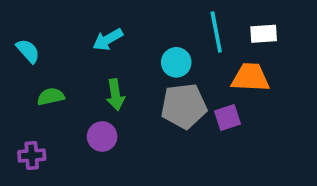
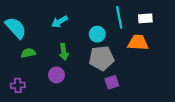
cyan semicircle: (28, 51) -> (16, 28), size x1.6
purple square: (228, 117) -> (112, 82), moved

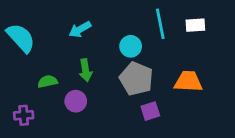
orange trapezoid: (138, 42) -> (188, 81), moved
green semicircle: (28, 53) -> (48, 81), moved
gray pentagon: (101, 58) -> (136, 79), turned 30

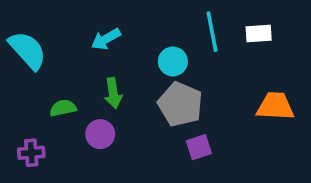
orange trapezoid: (188, 81) -> (275, 106), moved

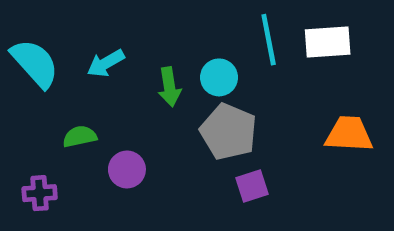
white rectangle: (259, 33) -> (328, 42), size x1.4
cyan arrow: (106, 39) -> (106, 63), moved
green arrow: (113, 93) -> (169, 87), moved

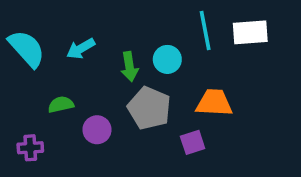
gray pentagon: (228, 132) -> (149, 108), moved
orange trapezoid: (349, 134) -> (214, 103), moved

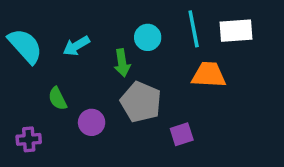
cyan circle: (167, 59) -> (148, 37), moved
orange trapezoid: (214, 103) -> (209, 75), moved
green semicircle: (61, 104) -> (58, 99), turned -105

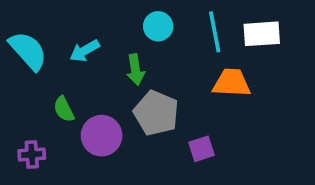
cyan circle: (148, 37) -> (158, 26), moved
purple circle: (92, 122) -> (102, 136), size x1.4

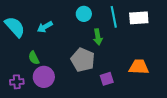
green arrow: (135, 70) -> (98, 37), moved
orange trapezoid: (232, 83) -> (139, 67), moved
purple circle: (102, 136) -> (44, 77), moved

